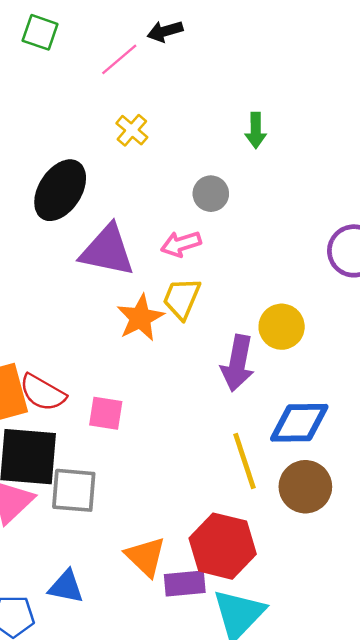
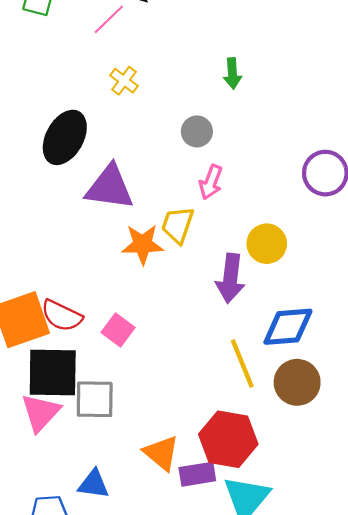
pink arrow: (181, 244) -> (211, 182), moved, turned -48
orange star: (140, 318) -> (143, 244), turned 30
pink square: (106, 413) -> (118, 330), turned 32

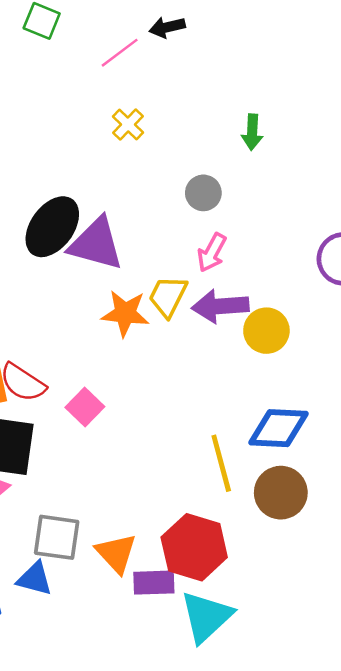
black ellipse: (65, 137) -> (52, 227), moved
purple arrow: (230, 278) -> (220, 306), moved, turned 72
gray square: (95, 399) -> (57, 537), moved

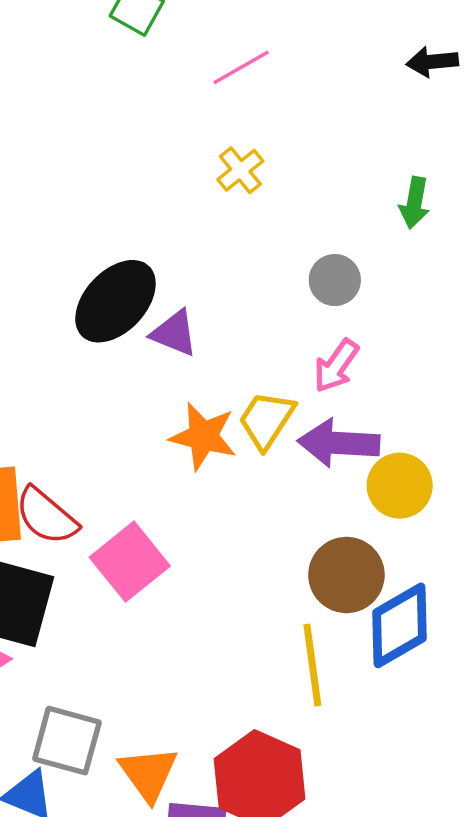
black arrow: (167, 27) -> (432, 62), moved
purple triangle: (96, 244) -> (174, 333), size x0.6
pink square: (85, 407) -> (130, 562), size x1.4
blue diamond: (278, 428) -> (399, 625), turned -40
brown circle: (281, 493) -> (346, 575), moved

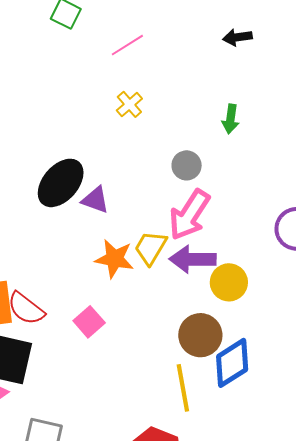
pink arrow: (336, 366) -> (189, 215), size x1.6
pink square: (130, 562) -> (89, 322), moved, size x0.7

